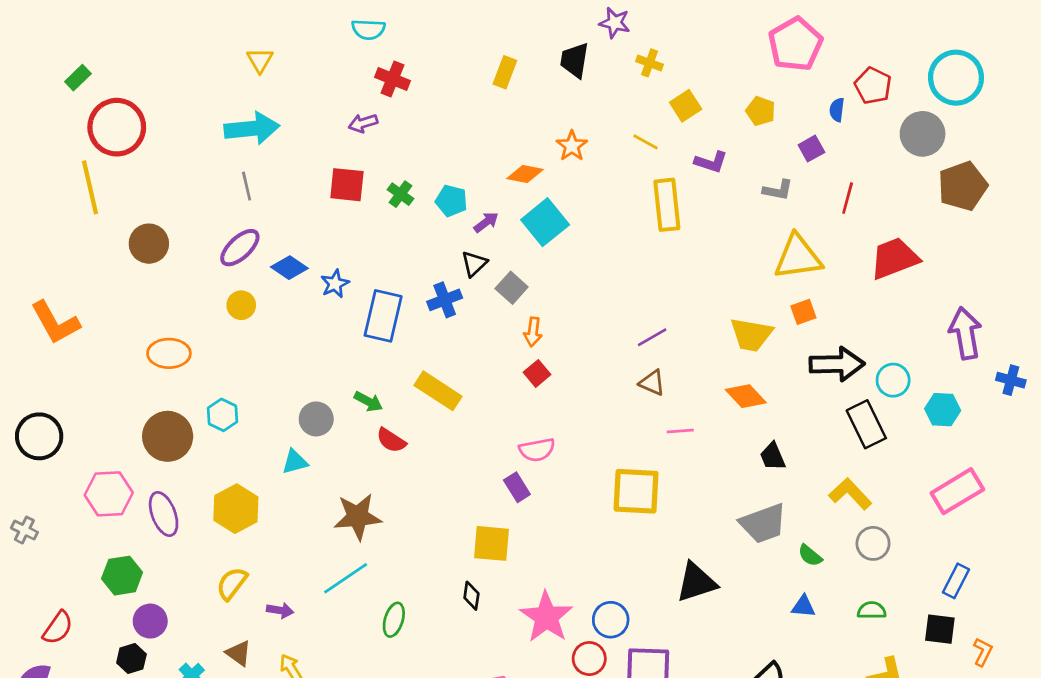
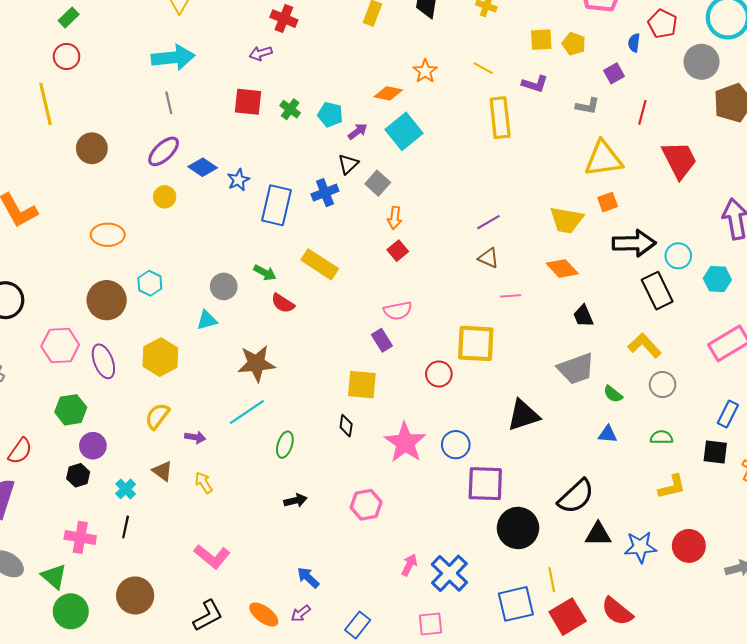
green rectangle: (78, 78) -> (69, 17), moved
yellow square: (686, 106) -> (541, 40), moved, turned 30
red circle: (117, 127) -> (67, 56), size x0.6
red trapezoid: (894, 258) -> (679, 160), turned 84
red circle: (589, 659) -> (439, 374), moved

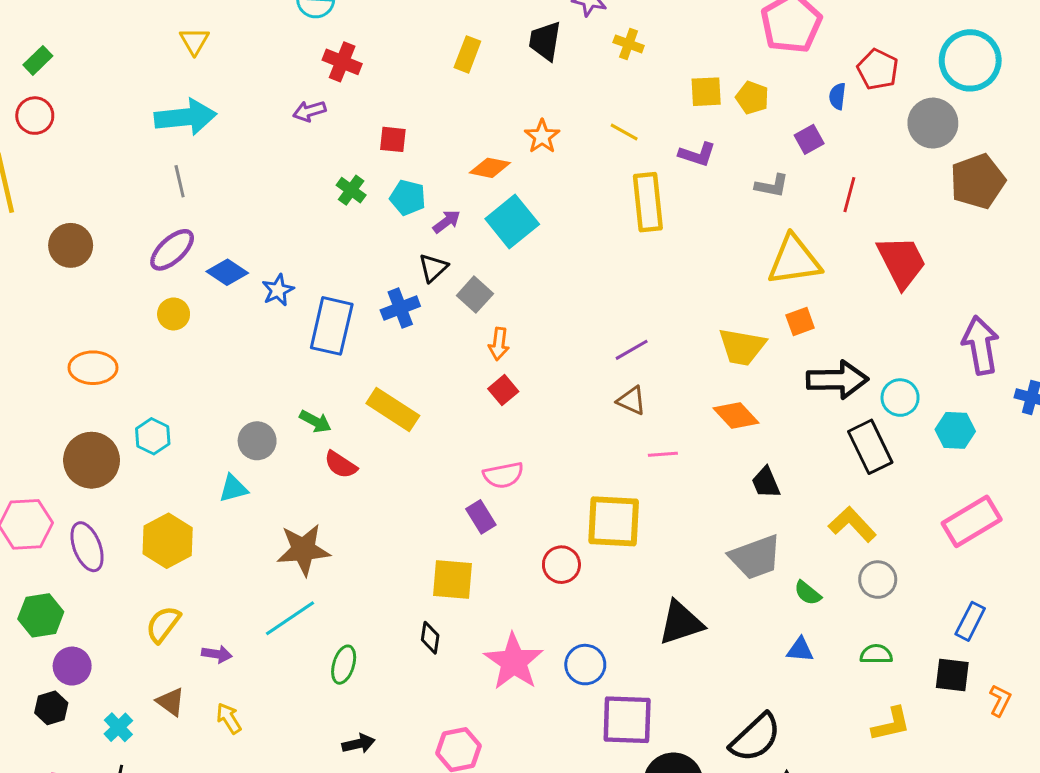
red square: (248, 102) -> (393, 139), moved, size x0.7

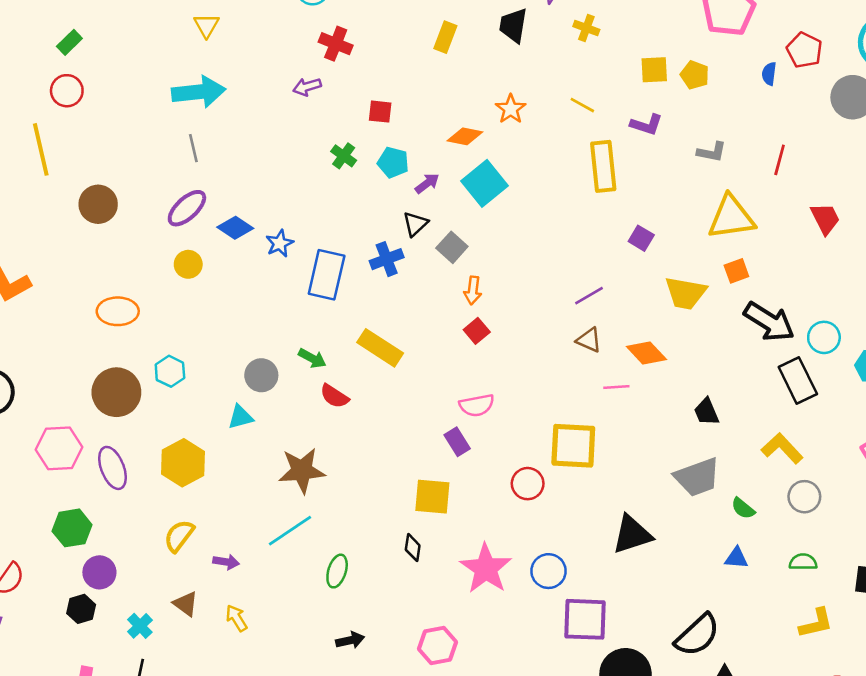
purple square: (809, 139) -> (641, 238), moved, turned -30
red trapezoid: (902, 262) -> (825, 219), size x0.7
black arrow: (837, 380) -> (769, 322), turned 33
orange diamond: (736, 415) -> (646, 353), moved

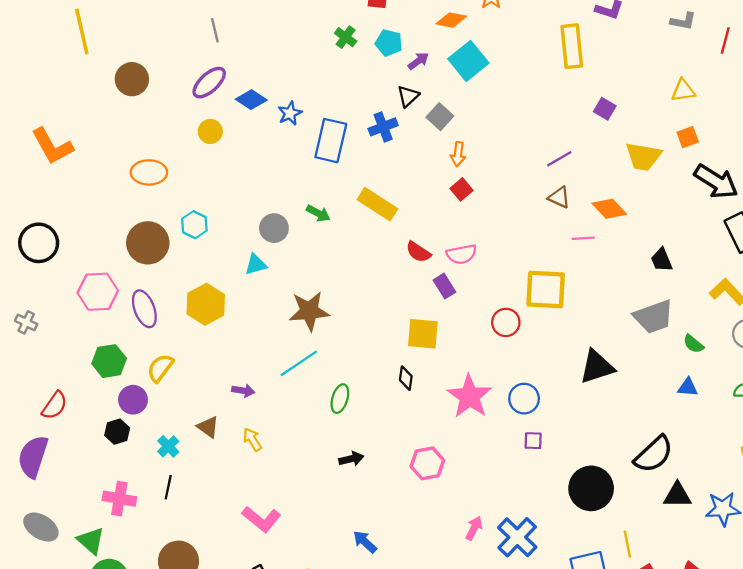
gray L-shape: (712, 152) -> (683, 21), moved
yellow triangle: (731, 217) -> (683, 91), size x0.6
red semicircle: (334, 396) -> (418, 252), moved
yellow semicircle: (179, 536) -> (160, 368), moved
purple square: (585, 619) -> (533, 441), moved, size x0.5

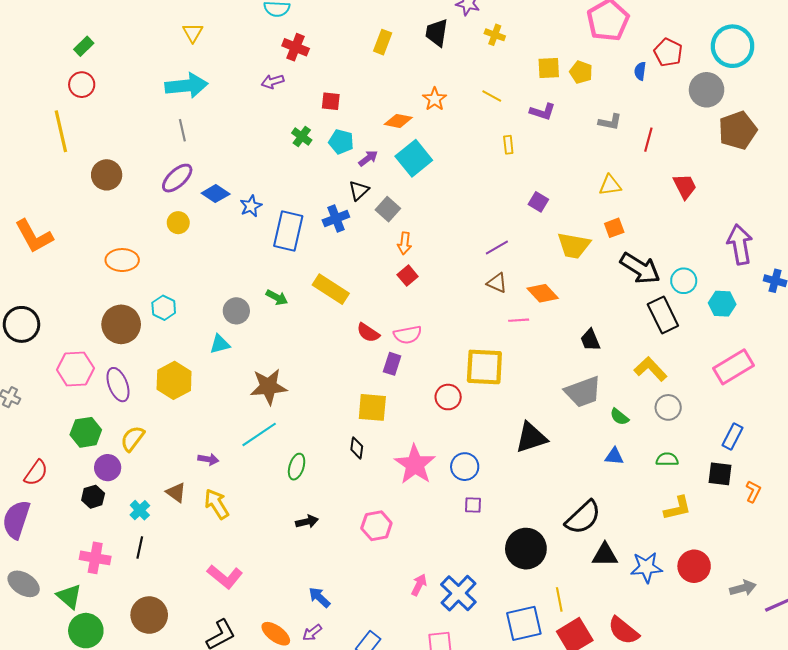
yellow rectangle: (572, 46) -> (508, 145), size x0.5
purple rectangle: (444, 286) -> (392, 364), turned 50
yellow arrow: (252, 440) -> (217, 504), size x1.4

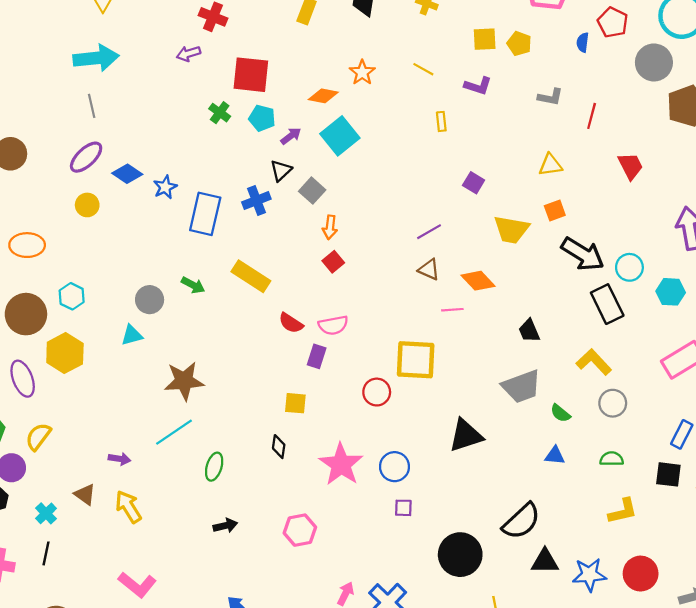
red square: (331, 101) -> (251, 75), size x1.8
yellow hexagon: (174, 380) -> (65, 353), moved
yellow square: (372, 407) -> (295, 403), size x0.7

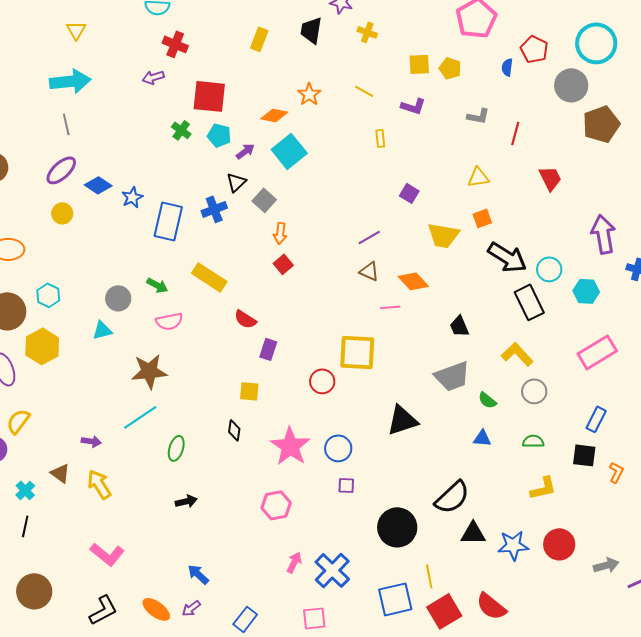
pink semicircle: (333, 325) -> (169, 321), moved
pink hexagon: (300, 530) -> (276, 505), moved

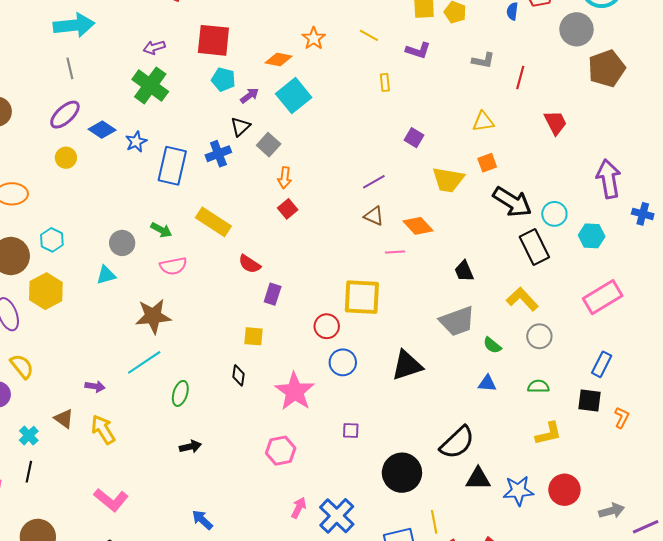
purple arrow: (153, 77) -> (154, 47), moved
green cross: (181, 130) -> (150, 85), moved, size x1.8
yellow semicircle: (18, 421) -> (22, 366), turned 104
blue circle: (338, 448) -> (343, 362), moved

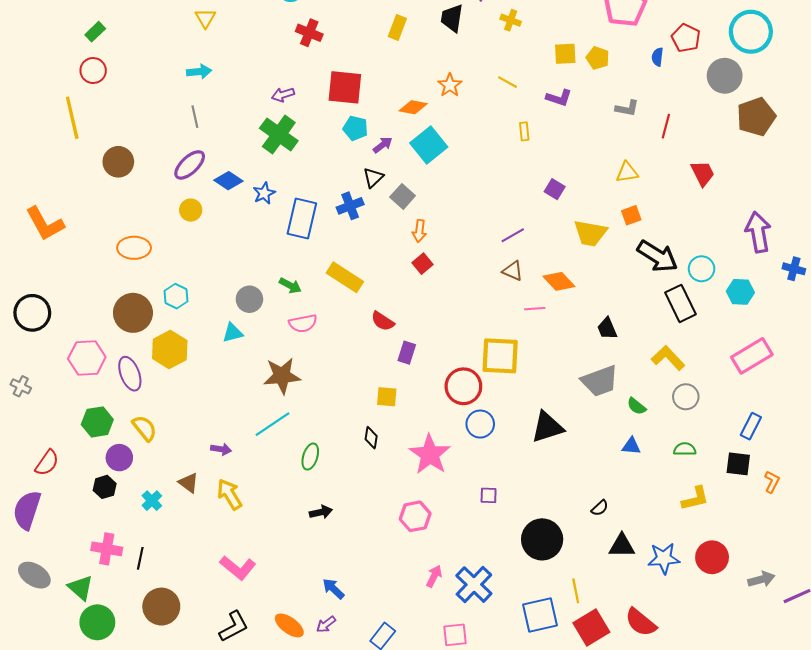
cyan arrow: (74, 25) -> (199, 72), size x0.6
red circle: (327, 326) -> (463, 386), size x1.4
black semicircle: (457, 443) -> (600, 508), size x0.5
black line: (29, 472) -> (140, 558), moved

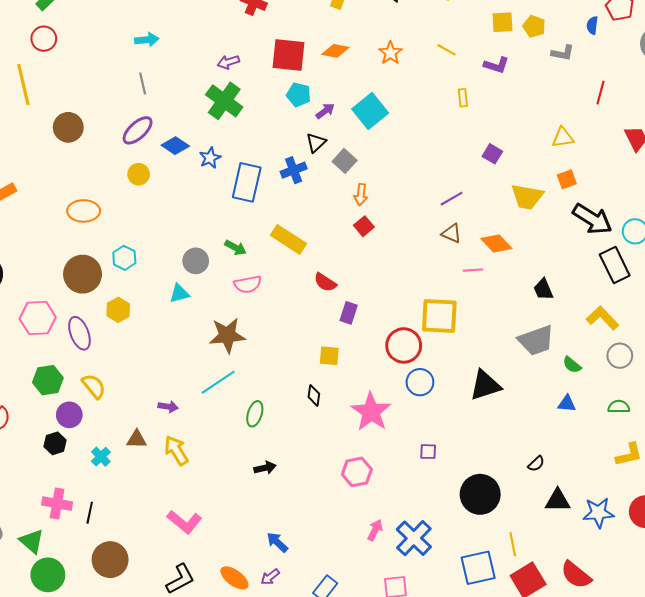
orange diamond: (413, 107) -> (335, 51), moved
gray L-shape: (627, 108) -> (563, 53), moved
yellow hexagon: (170, 350) -> (118, 310), size x0.7
brown triangle: (189, 483) -> (137, 439), turned -35

